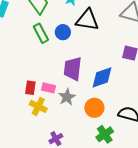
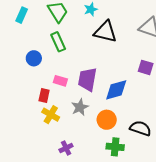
blue circle: (63, 32) -> (34, 58), moved
pink rectangle: (48, 88) -> (60, 81), moved
green cross: (105, 134) -> (115, 147), turned 36

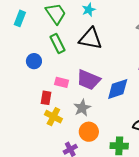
black triangle: (105, 32) -> (90, 39), moved
purple trapezoid: (87, 79) -> (88, 80), turned -75
orange circle: (107, 120) -> (89, 132), moved

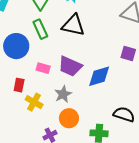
blue circle: (34, 61) -> (16, 46), size x1.6
red rectangle: (46, 98) -> (19, 85), moved

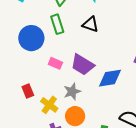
black triangle: (73, 25) -> (91, 24), size x0.7
red rectangle: (19, 85) -> (28, 91), moved, turned -40
yellow cross: (34, 102) -> (49, 105), moved

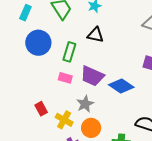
green rectangle: (57, 24) -> (69, 52), moved, turned 42
blue circle: (31, 38) -> (38, 43), moved
blue diamond: (110, 78) -> (121, 86), turned 50

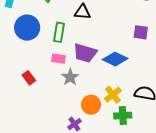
gray star: (85, 104) -> (70, 77), moved
red rectangle: (41, 109) -> (29, 78), moved
yellow cross: (64, 120) -> (113, 95), moved, turned 30

